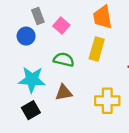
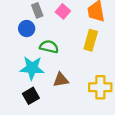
pink square: (61, 25) -> (63, 11), moved
green semicircle: (64, 60) -> (49, 47), moved

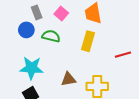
green semicircle: (49, 47) -> (51, 36), moved
brown triangle: (61, 80) -> (68, 79), moved

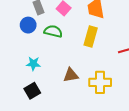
cyan star: (31, 68) -> (33, 64), size x0.6

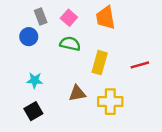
green semicircle: (53, 31) -> (70, 44), moved
yellow rectangle: (91, 37) -> (100, 63), moved

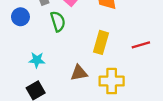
blue circle: (29, 37) -> (20, 17), moved
green semicircle: (70, 44) -> (58, 21), moved, turned 60

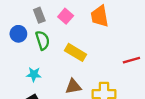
green semicircle: (58, 21) -> (43, 40), moved
yellow rectangle: (101, 42) -> (75, 52), moved, turned -75

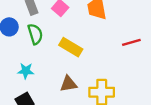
red line: (131, 60) -> (131, 42), moved

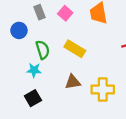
green semicircle: (35, 34) -> (43, 50), moved

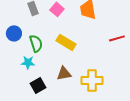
blue circle: (19, 30) -> (14, 33), moved
black square: (33, 98) -> (38, 85), moved

